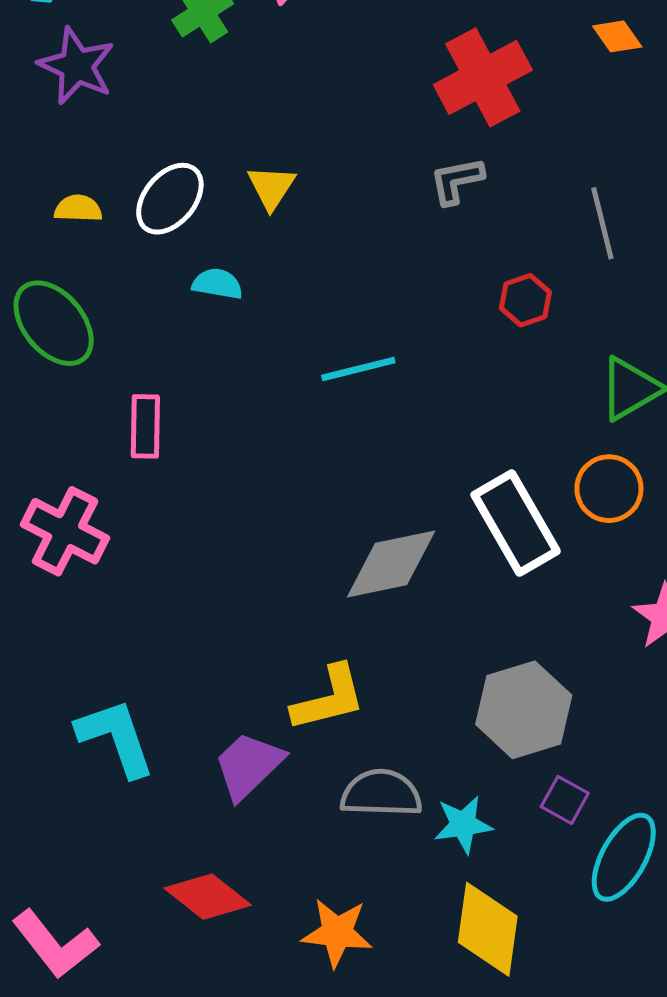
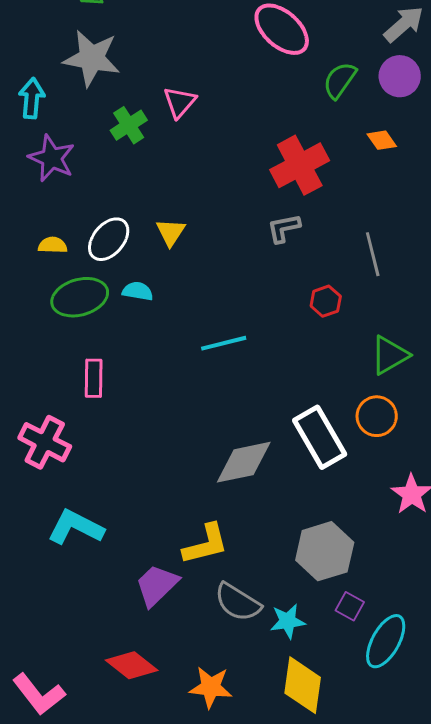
green ellipse: (54, 323) -> (80, 297), moved, turned -66
cyan L-shape: (116, 738) -> (76, 527), moved, turned -44
gray semicircle: (381, 793) -> (238, 602), turned -150

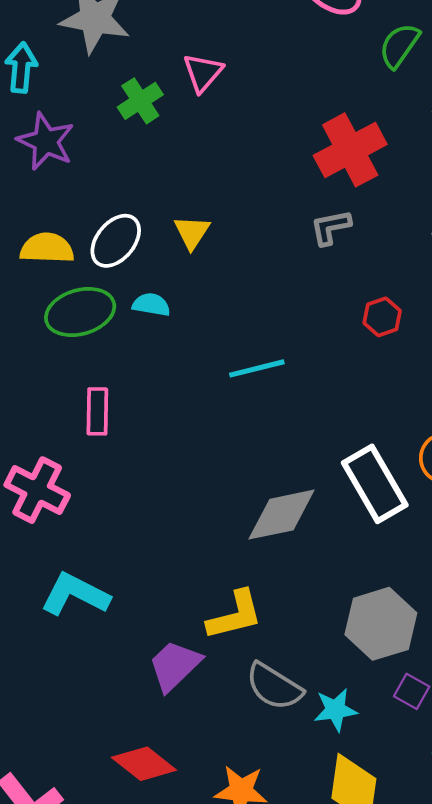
yellow semicircle: (53, 245) -> (47, 248), size x1.5

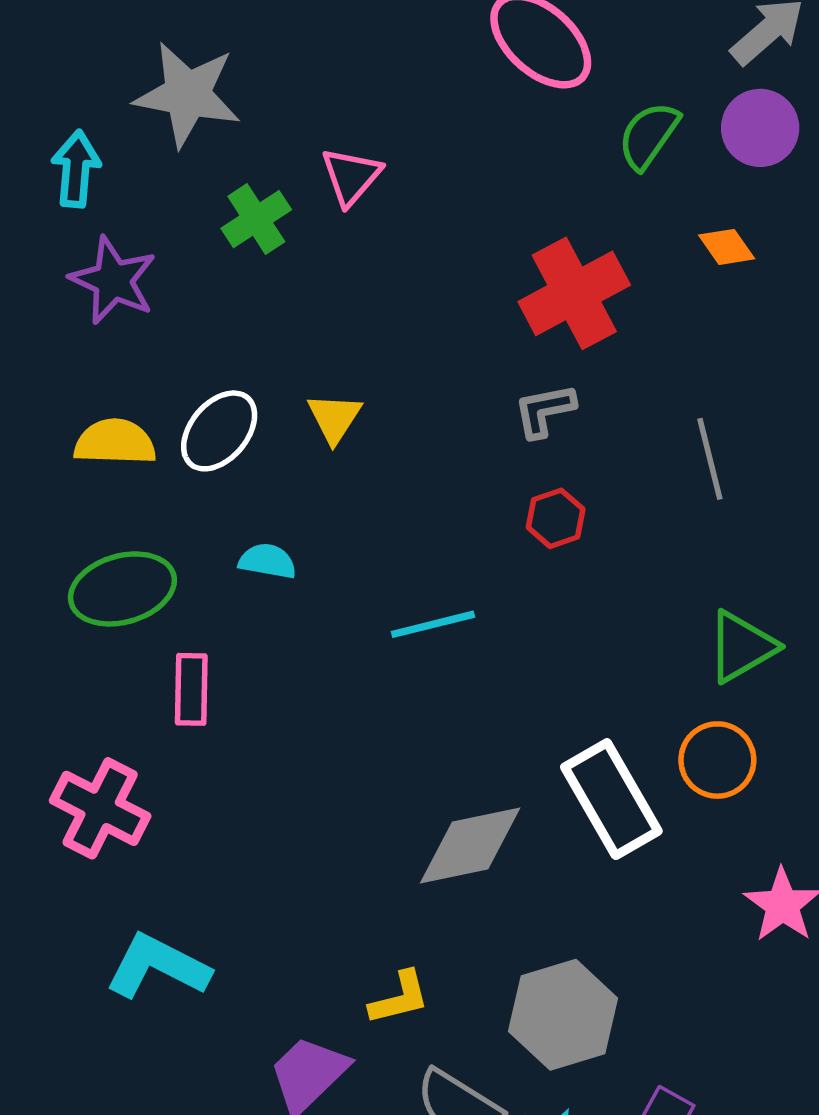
cyan semicircle: (151, 305) -> (267, 561), moved
green ellipse: (80, 312) -> (122, 589), moved
red hexagon: (382, 317) -> (556, 518), moved
yellow L-shape: (235, 615) -> (399, 998), size x0.7
gray hexagon: (381, 624) -> (563, 1015), moved

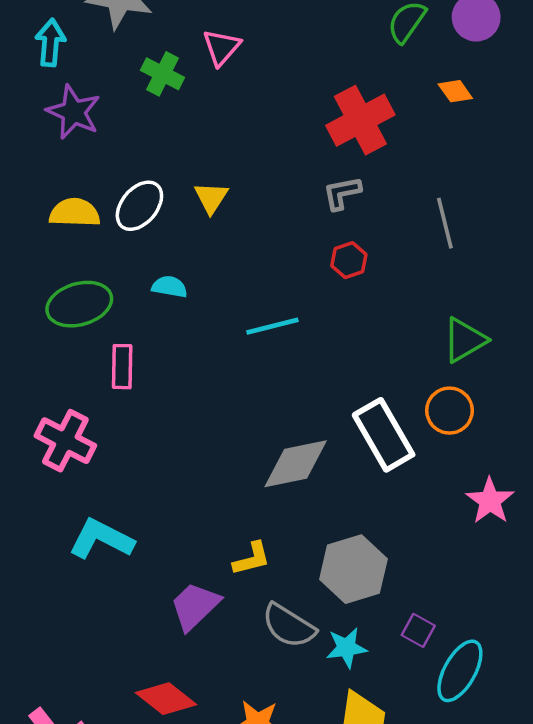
green cross: (256, 219) -> (163, 74), turned -30

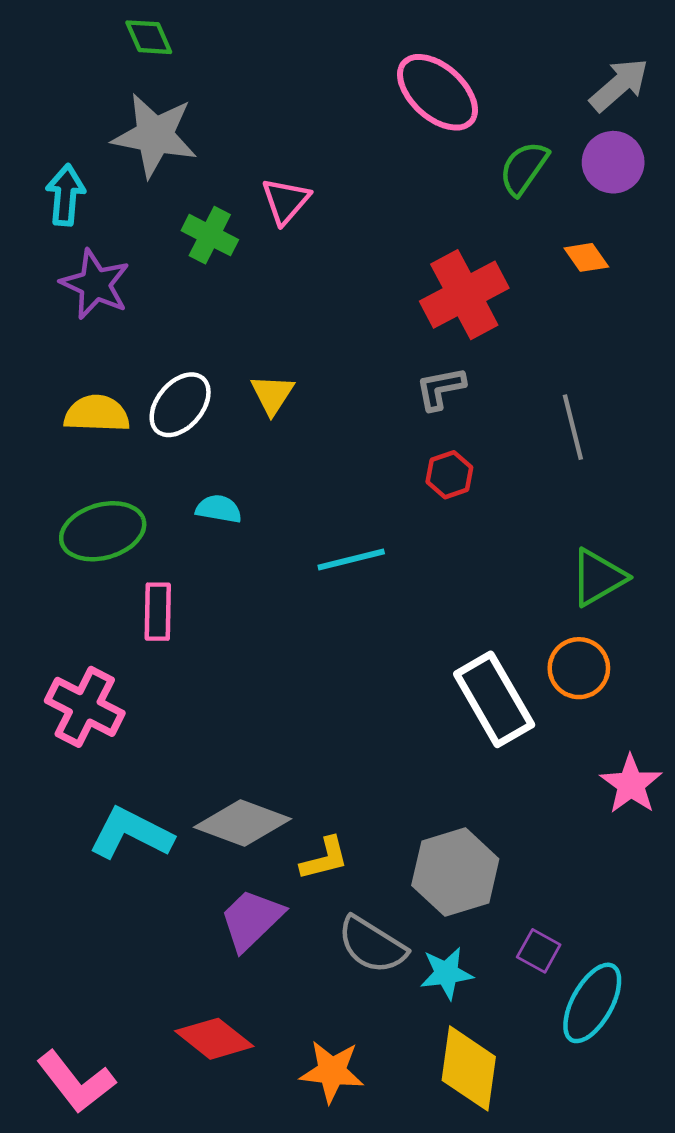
gray diamond: (296, 464) -> (243, 823), moved, turned 32

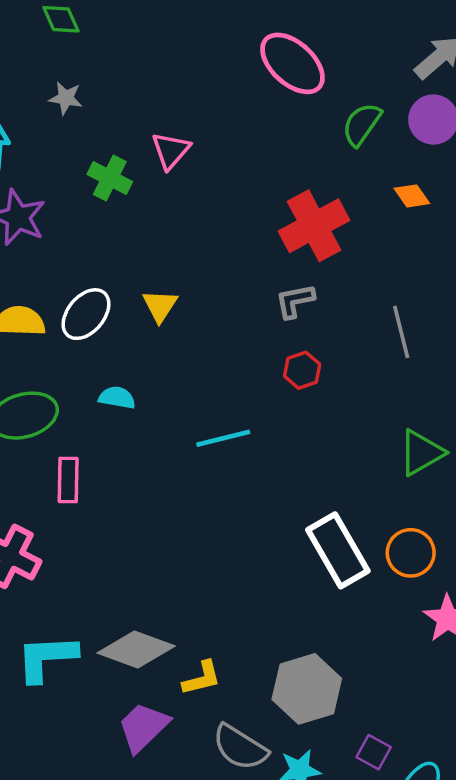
gray star: (155, 135) -> (66, 98), size x0.5
orange circle: (579, 668) -> (411, 553), moved
cyan L-shape: (131, 833) -> (47, 658), turned -30

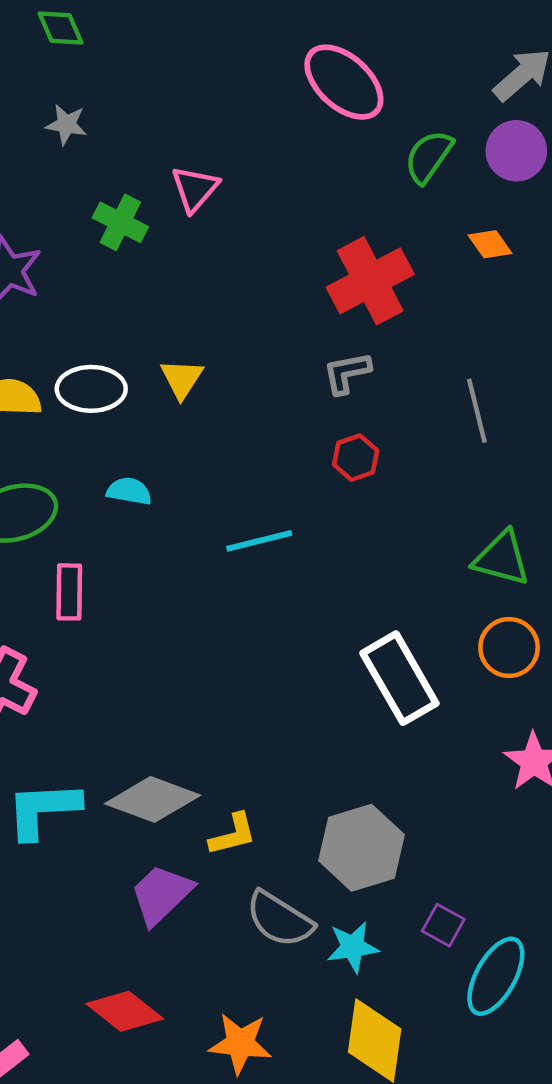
white ellipse: (86, 314) -> (91, 389), turned 50
green triangle: (421, 453) -> (502, 558), turned 45
orange circle: (411, 553) -> (509, 647), moved

